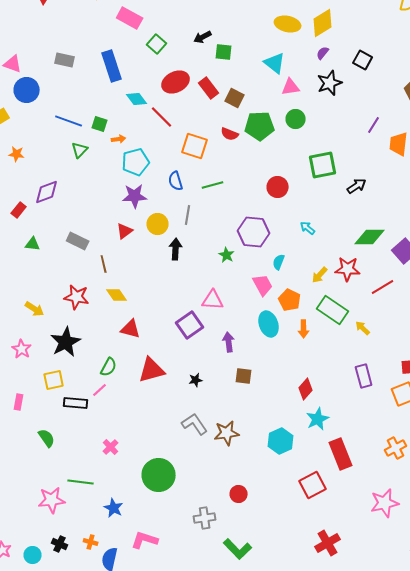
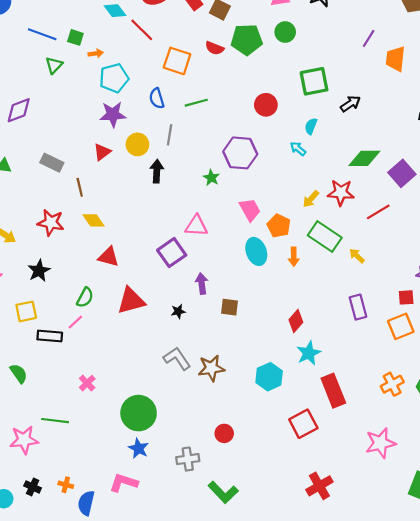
cyan semicircle: (279, 262) -> (311, 126), moved
black star: (66, 342) -> (39, 271), size x0.7
purple arrow: (229, 342) -> (202, 284), moved
blue star: (114, 508) -> (139, 448), moved

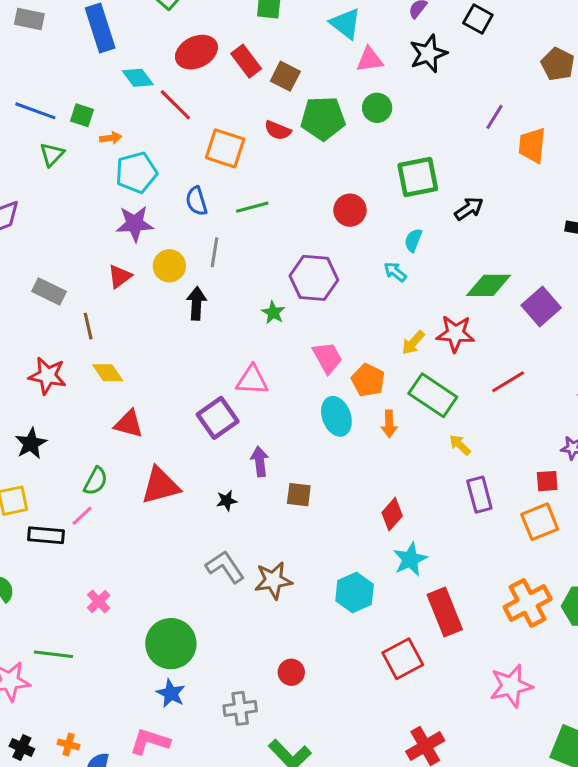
red line: (378, 212) -> (508, 382), moved
yellow arrow: (357, 256) -> (460, 445), moved
orange cross: (392, 384) -> (528, 603), size x1.4

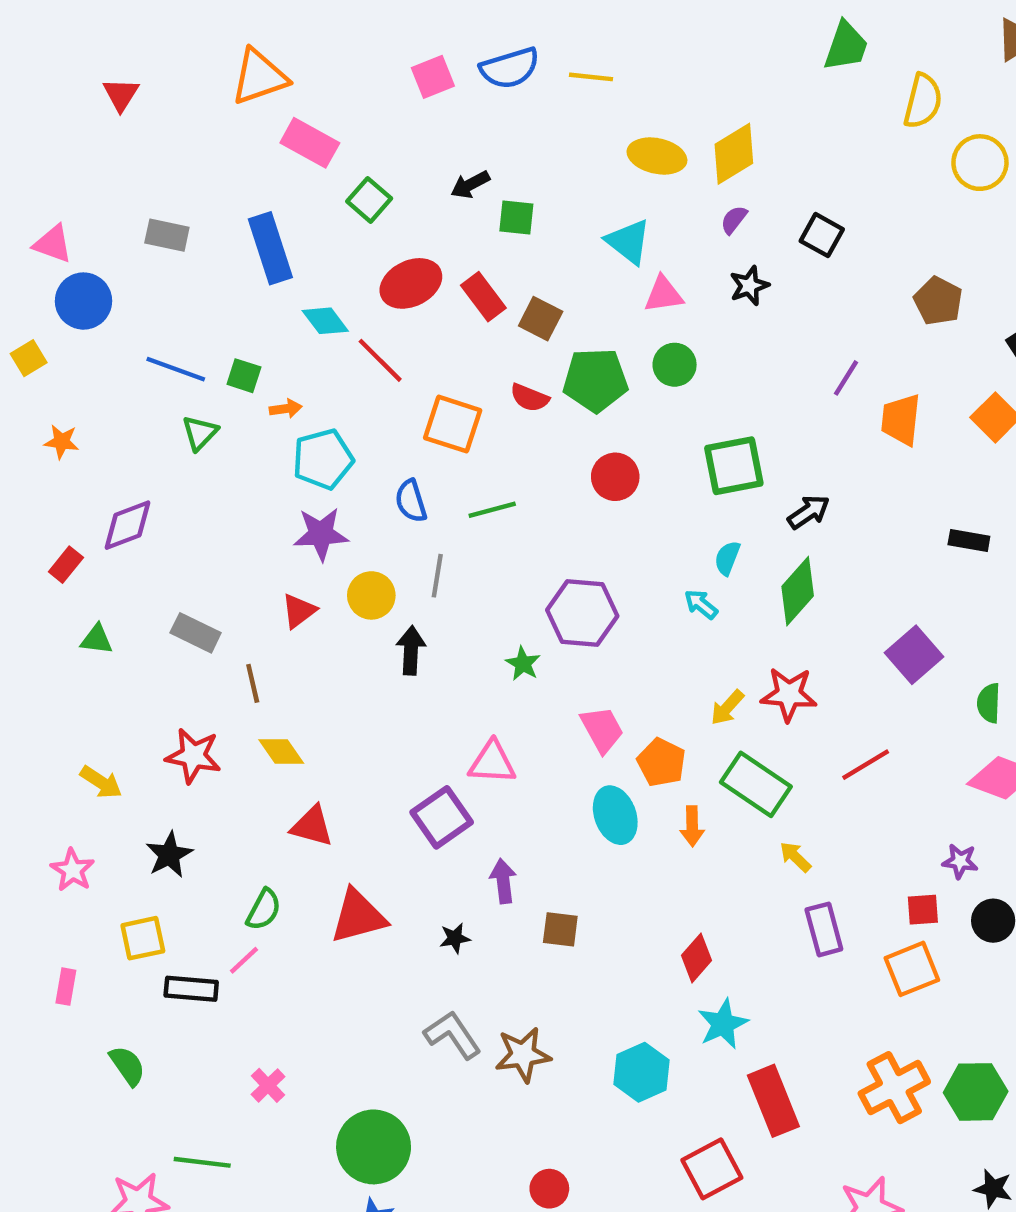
black star: (428, 54) -> (749, 286), size x0.7
red circle: (350, 210) -> (615, 477), moved
green diamond: (488, 285) -> (798, 591), moved, turned -48

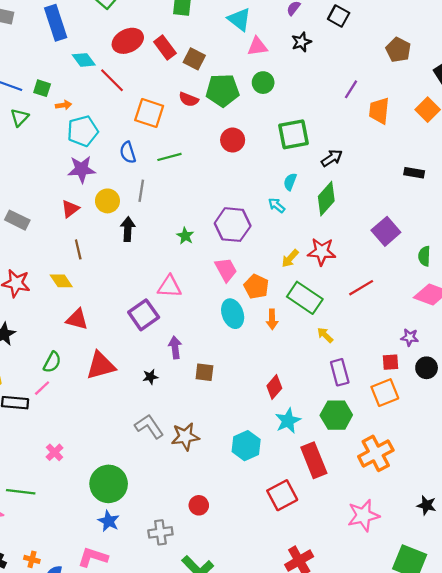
purple hexagon: (582, 613) -> (233, 225), moved
brown line: (253, 683) -> (78, 249), moved
green hexagon: (976, 1092) -> (336, 415), moved

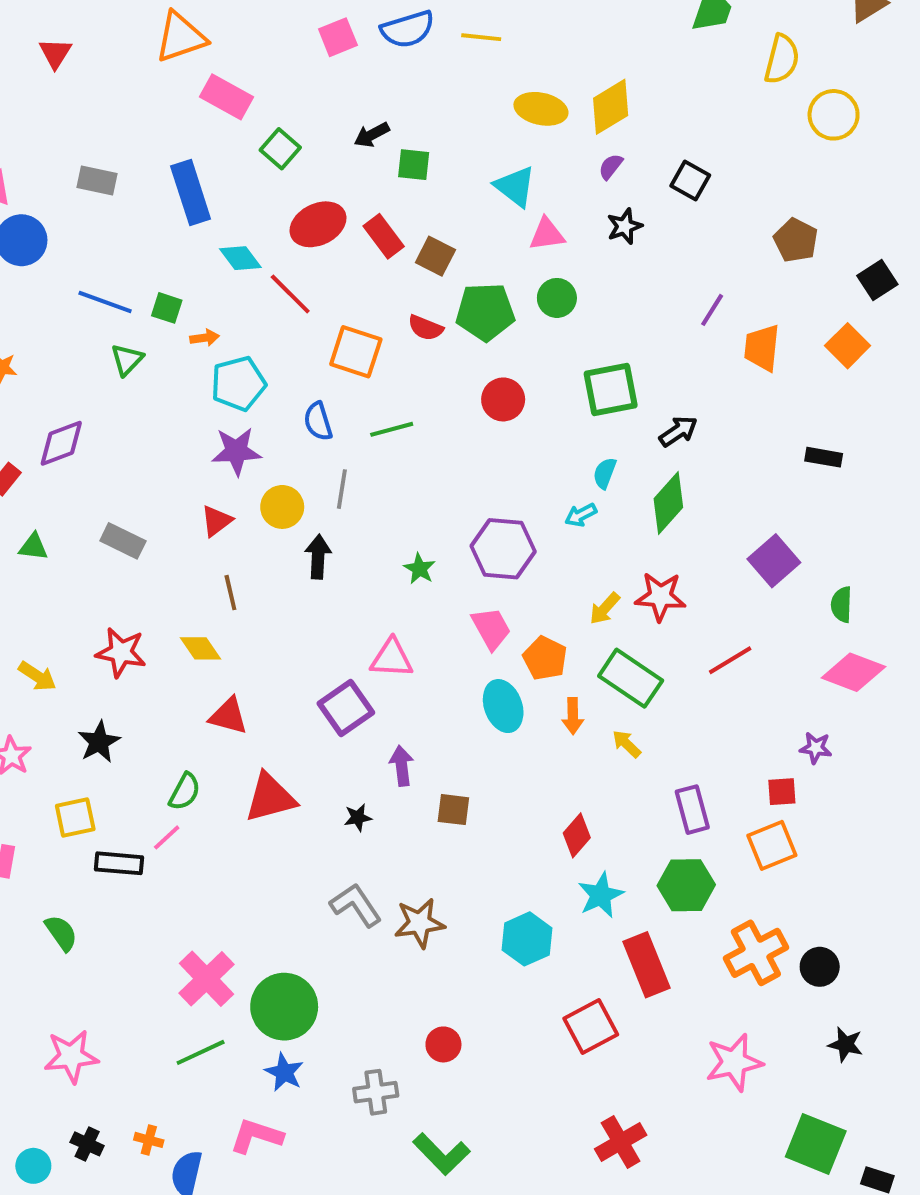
cyan arrow: (277, 205) -> (581, 515), turned -66
yellow arrow: (325, 335) -> (627, 744), moved
black circle: (427, 368) -> (820, 967), moved
pink cross: (54, 452) -> (207, 979), moved, size x1.8
green line: (21, 492) -> (201, 1052), moved, turned -32

